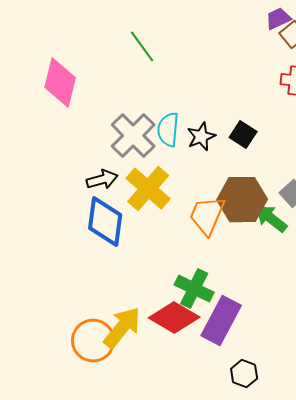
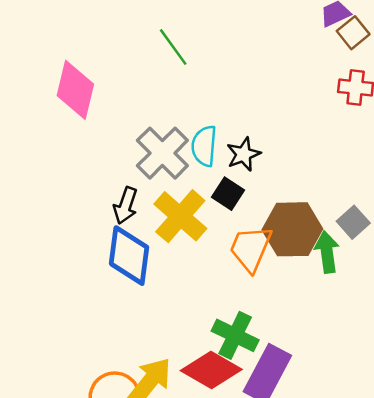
black square: (243, 135) -> (228, 194), moved
black arrow: (102, 180) -> (125, 205), turned 124
green arrow: (271, 219) -> (327, 252), turned 44

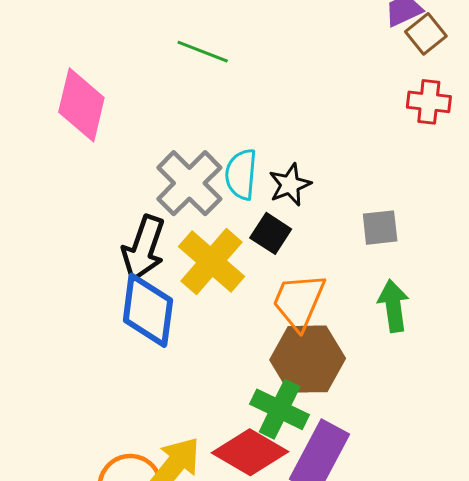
green line: (173, 47) -> (203, 52), turned -33
black arrow: (125, 205) -> (144, 248), size x1.4
gray square: (353, 222) -> (380, 228), moved, turned 36
brown hexagon: (292, 229) -> (308, 359), moved

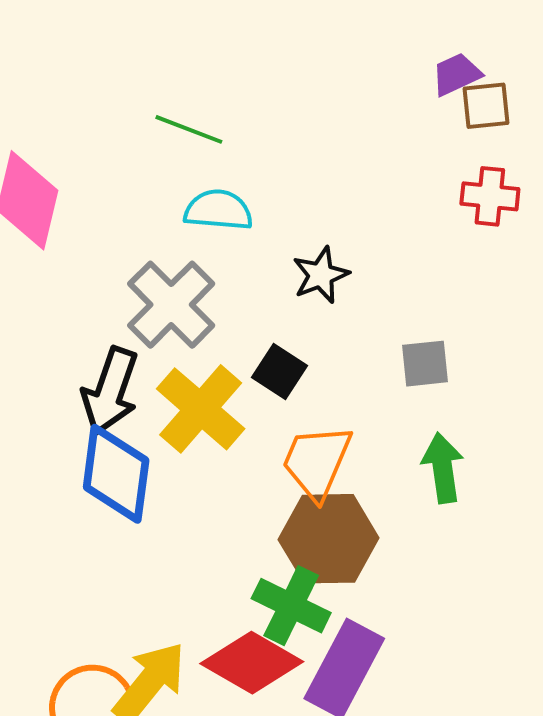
brown square: (426, 34) -> (486, 106), turned 33
cyan semicircle: (241, 174) -> (218, 210), moved, turned 90
black star: (290, 185) -> (321, 275), moved

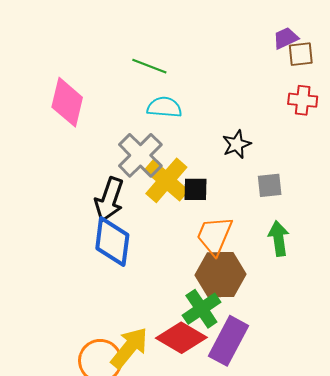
black star: (321, 275) -> (237, 144), moved
black square: (279, 371) -> (195, 189), turned -32
yellow cross: (201, 409) -> (166, 180), moved
green cross: (291, 606) -> (201, 309), turned 30

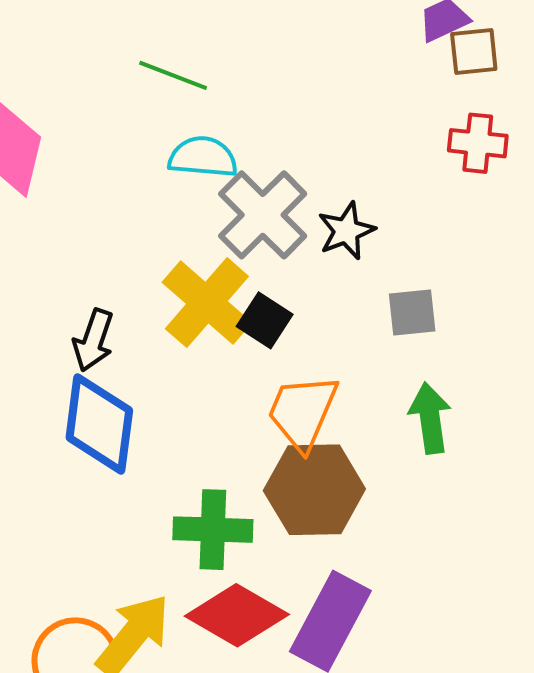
gray cross: (140, 155) -> (263, 215), moved
black square: (195, 189) -> (265, 320), turned 32
black arrow: (109, 199) -> (93, 340), size x0.7
green cross: (201, 309) -> (213, 530), moved, turned 36

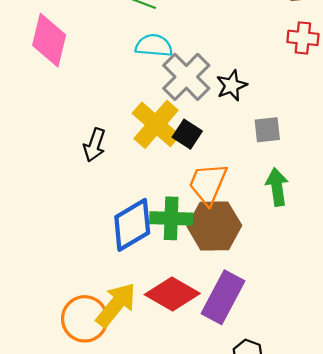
blue diamond: (99, 424) -> (132, 225), moved, turned 52
green cross: (213, 530) -> (171, 218), moved

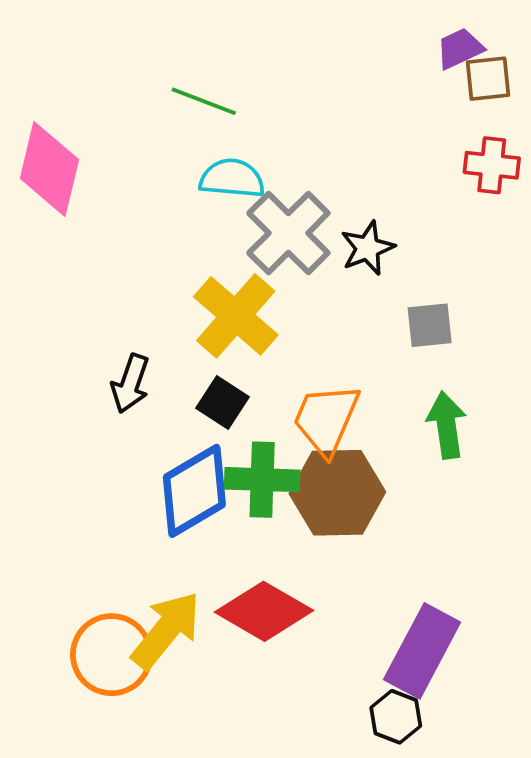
black square: (187, 134) -> (223, 402), moved
black arrow: (94, 145) -> (130, 384), moved
purple rectangle: (223, 297) -> (422, 651), moved

